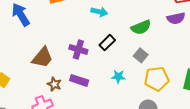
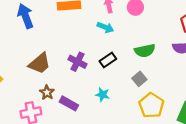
cyan star: (118, 76) -> (103, 95), moved
yellow pentagon: (157, 79) -> (151, 105), turned 30
purple rectangle: (79, 80) -> (69, 103), moved

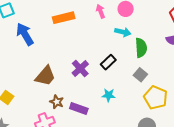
cyan arrow: (105, 27) -> (123, 32), moved
green semicircle: (145, 51) -> (141, 48), turned -72
purple cross: (78, 62) -> (80, 68), turned 30

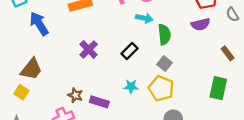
purple cross: (80, 68) -> (89, 50), moved
brown trapezoid: (45, 76) -> (31, 69), moved
yellow pentagon: (156, 98) -> (161, 88), moved

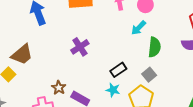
cyan arrow: (144, 18) -> (139, 28), turned 112
black rectangle: (130, 51) -> (118, 70), moved

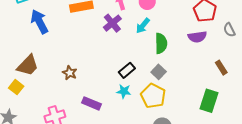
purple cross: (80, 47) -> (112, 23), moved
brown star: (59, 88) -> (70, 73), moved

